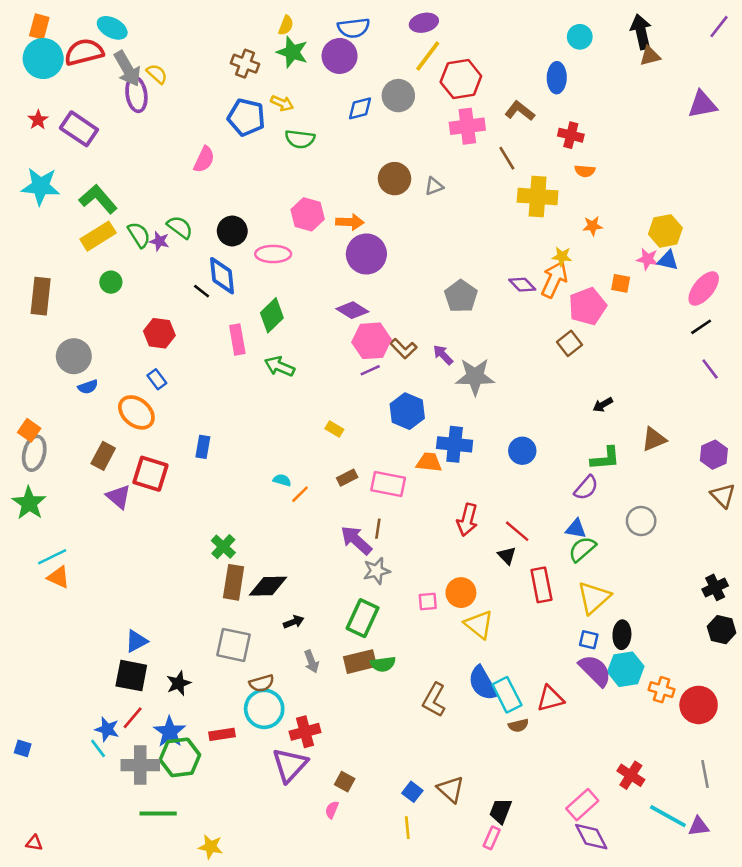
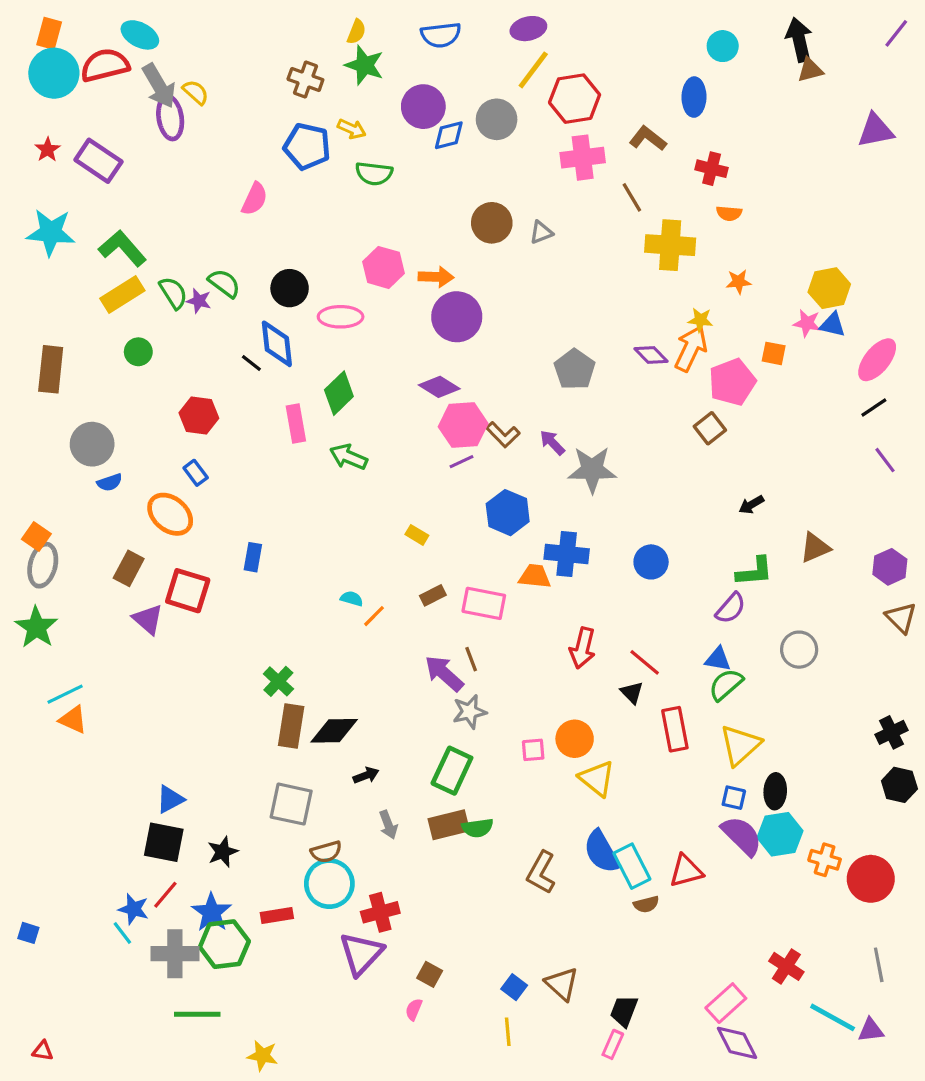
purple circle: (340, 56) -> (423, 107), moved
brown line: (378, 529) -> (471, 659), turned -30

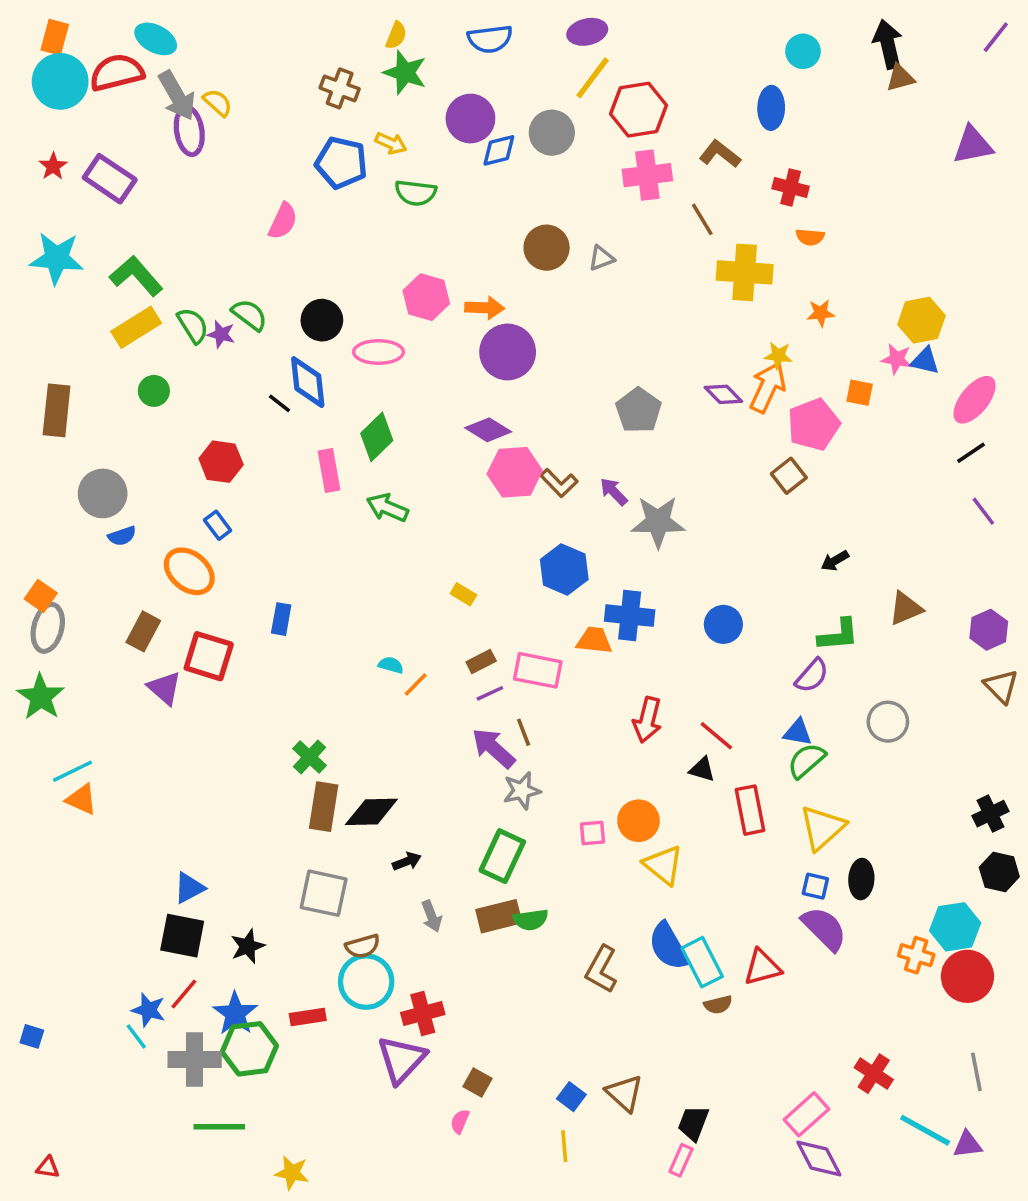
purple line: (462, 462) -> (490, 693), moved
black triangle: (632, 693) -> (702, 769), turned -30
cyan hexagon: (780, 834) -> (955, 927), moved

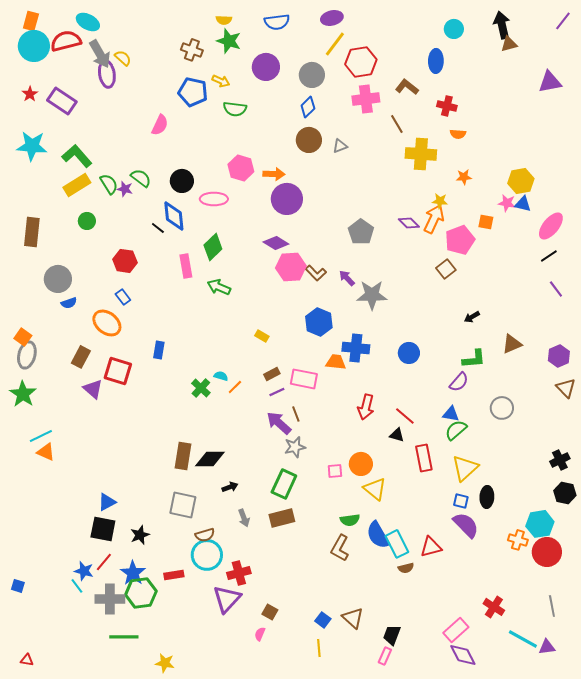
yellow semicircle: (396, 35) -> (224, 20), turned 70
blue diamond: (499, 150) -> (308, 107), moved, turned -30
green cross: (310, 757) -> (201, 388), moved
green semicircle: (531, 920) -> (350, 520), moved

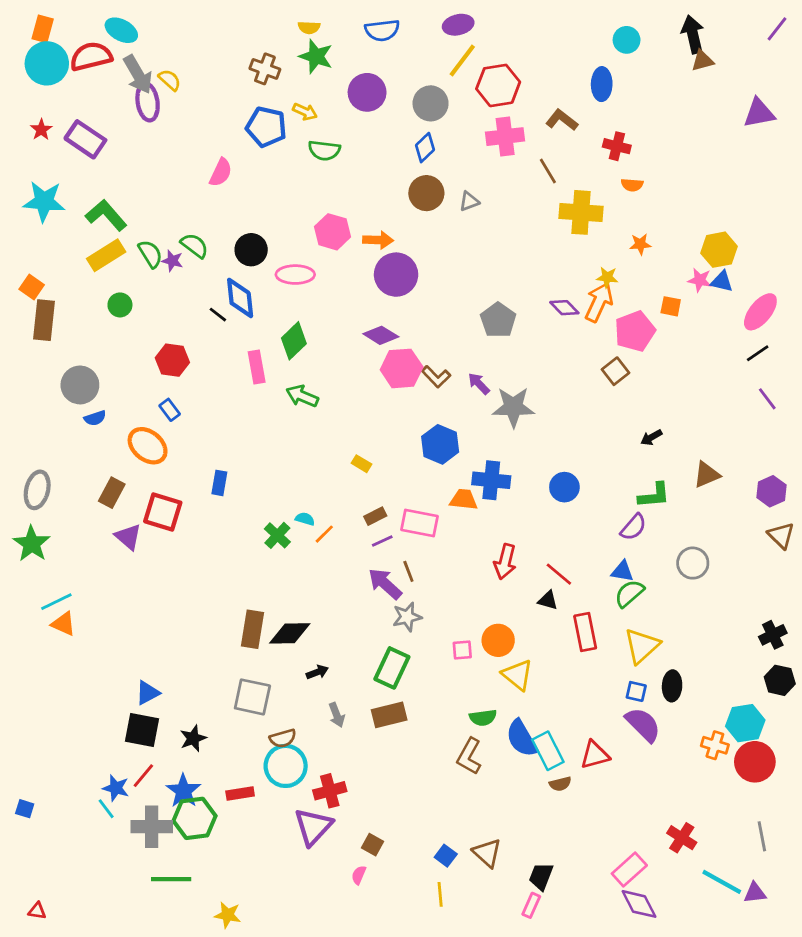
orange square: (23, 337) -> (32, 287), moved

